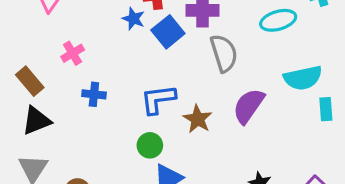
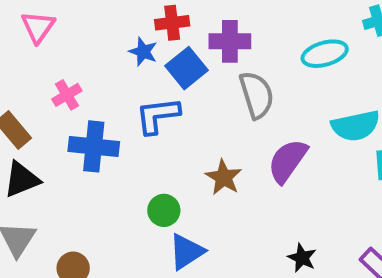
blue cross: (94, 94) -> (94, 146), size x1.6
blue L-shape: (158, 99) -> (158, 116), moved

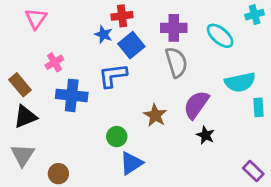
purple cross: (230, 41) -> (174, 28), moved
cyan ellipse: (325, 54) -> (220, 36), turned 56
black star: (302, 258) -> (206, 135), moved

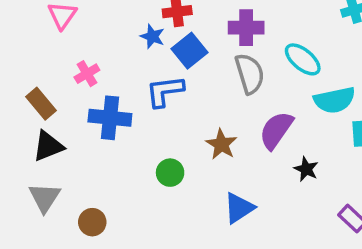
cyan ellipse: (220, 36) -> (303, 59), moved
black star: (206, 135) -> (306, 169), moved
blue triangle: (131, 163) -> (239, 208), moved

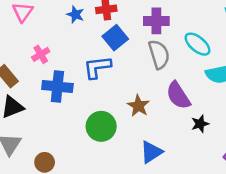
blue star: (152, 36) -> (75, 15), moved
purple semicircle: (276, 130) -> (178, 95), turned -68
black star: (306, 169) -> (200, 124), turned 30
green circle: (170, 173) -> (101, 126), size x1.5

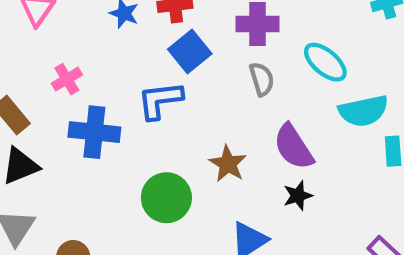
gray semicircle: (159, 54) -> (262, 79), size x0.7
black star: (200, 124) -> (298, 196), moved

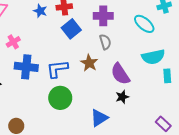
cyan ellipse: (325, 62) -> (144, 24), moved
blue L-shape: (160, 100) -> (57, 69), moved
brown star: (228, 164) -> (89, 63), moved

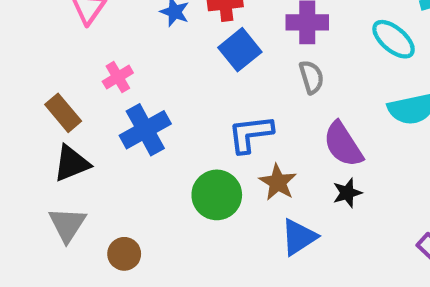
brown star: (89, 63) -> (278, 182), moved
blue cross: (26, 67) -> (145, 130), turned -35
blue L-shape: (57, 69) -> (250, 134), moved

